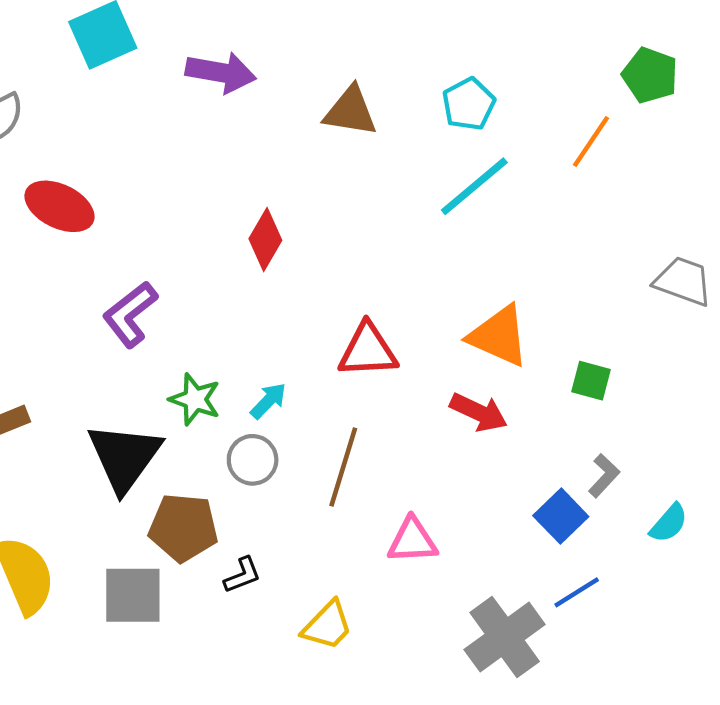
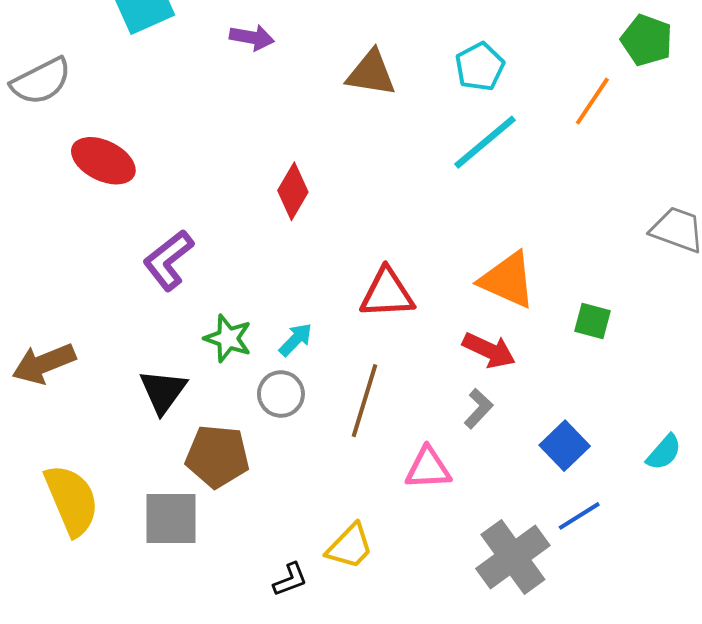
purple arrow: (221, 72) -> (252, 37), size x0.7
black triangle: (124, 457) -> (163, 391), size x0.7
gray L-shape: (604, 476) -> (478, 409), moved
black L-shape: (242, 575) -> (290, 580), moved

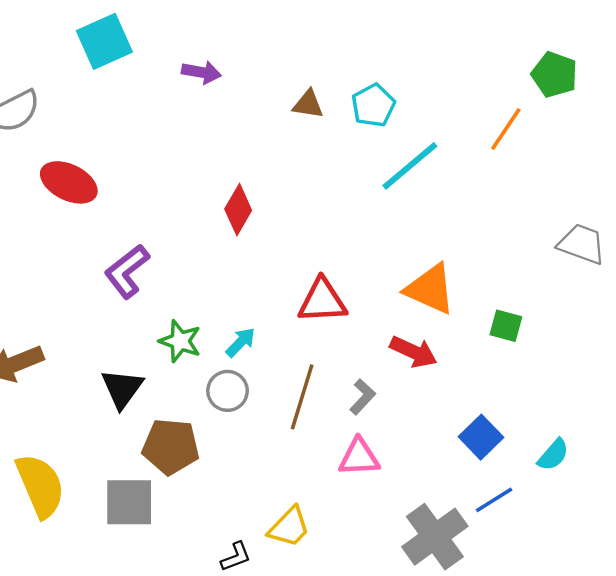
cyan pentagon: (480, 67) -> (373, 105), moved
brown triangle: (371, 73) -> (308, 104), size x0.7
gray L-shape: (478, 409) -> (363, 397), moved
cyan semicircle: (664, 452) -> (553, 455), moved

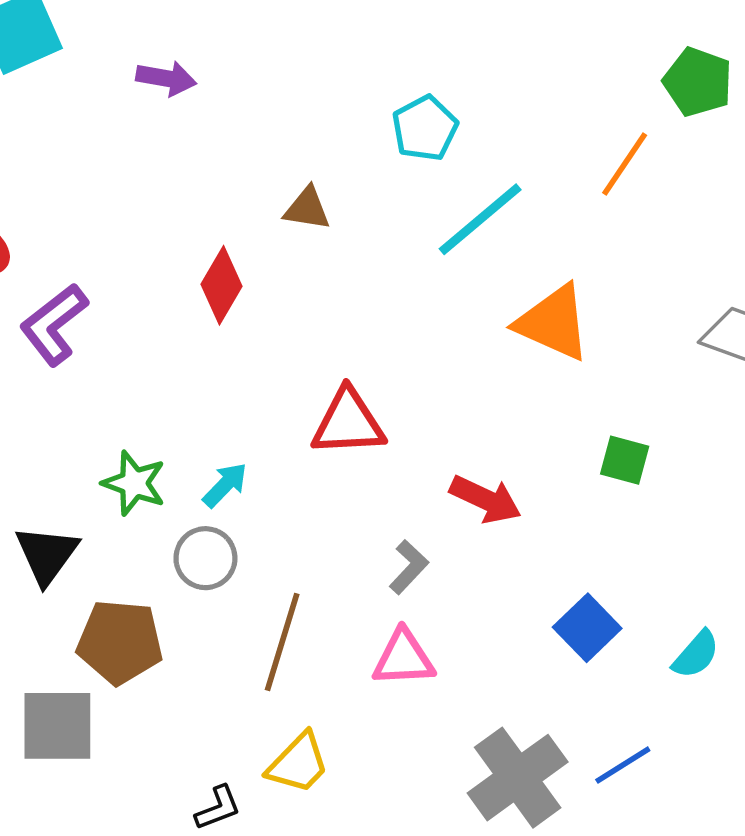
brown triangle: (308, 104) -> (307, 209), moved
purple L-shape: (127, 271) -> (54, 324), moved
orange triangle: (430, 289) -> (553, 323), moved
brown line: (302, 397) -> (282, 642), moved
blue line: (494, 500) -> (623, 765), moved

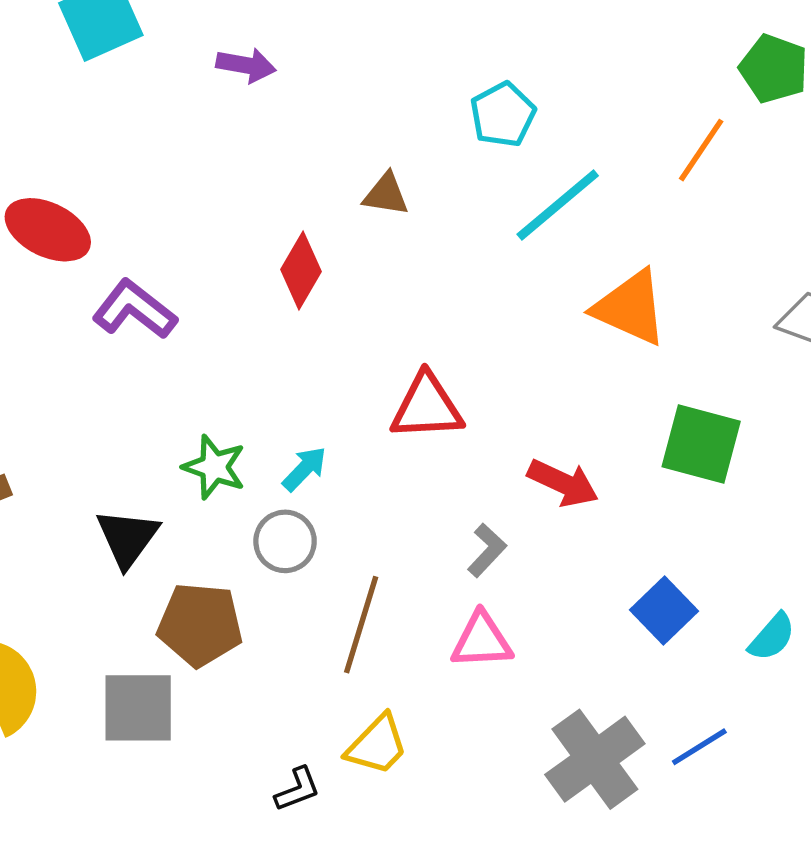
purple L-shape: (54, 324) -> (135, 309), turned 76
green square: (625, 460) -> (701, 444), size x1.6

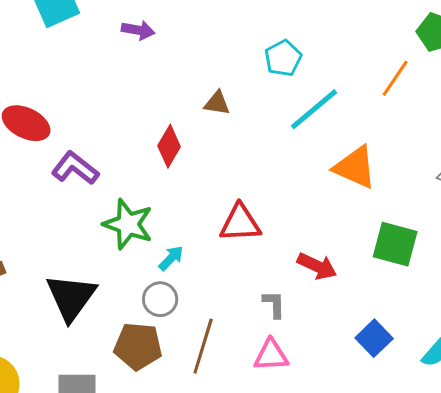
green star: (214, 467) -> (128, 224), moved, size x1.4
black triangle: (127, 538) -> (71, 297), size x1.4
gray L-shape: (487, 550) -> (274, 304), turned -44
brown pentagon: (200, 625) -> (138, 346), moved

